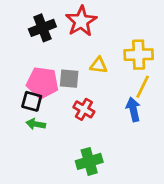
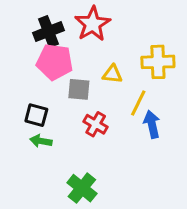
pink pentagon: (42, 83) -> (55, 62), moved
yellow line: (143, 87) -> (138, 103), moved
green cross: (89, 161) -> (82, 188), moved, turned -35

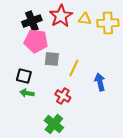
yellow cross: (158, 62) -> (108, 23), moved
yellow triangle: (112, 74) -> (85, 19), moved
yellow line: (138, 103) -> (74, 68), moved
red cross: (96, 124) -> (63, 96), moved

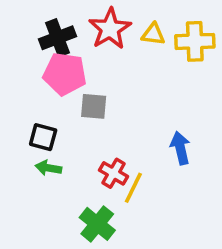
yellow line: (74, 68) -> (133, 188), moved

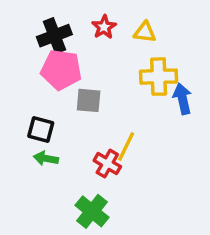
red star: (110, 29) -> (104, 27), size x0.6
yellow cross: (195, 41) -> (159, 77), moved
blue arrow: (180, 148) -> (182, 99), moved
yellow line: (133, 188) -> (126, 147), moved

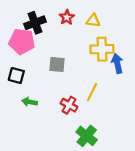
pink pentagon: (61, 70) -> (22, 41), moved
black square: (41, 129) -> (16, 76), moved
yellow line: (126, 147) -> (92, 92), moved
green cross: (92, 211) -> (87, 136), moved

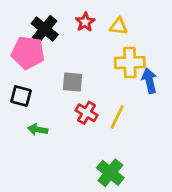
black cross: (35, 23) -> (45, 29), turned -30
red cross: (69, 105) -> (87, 113), moved

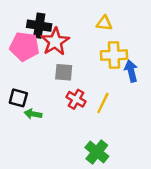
red star: (85, 22) -> (55, 42), moved, size x1.6
black cross: (45, 29) -> (39, 26), turned -30
black square: (21, 96) -> (18, 98), moved

